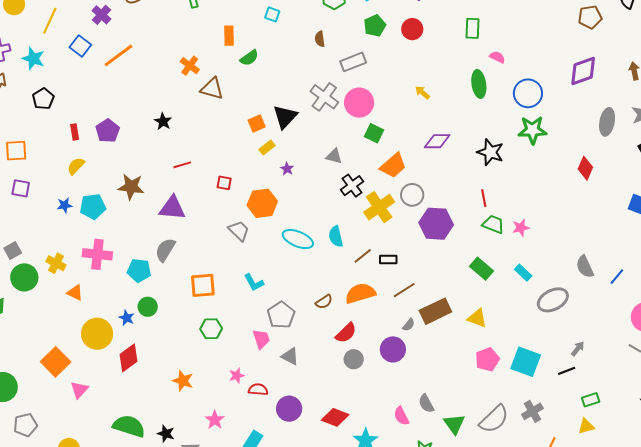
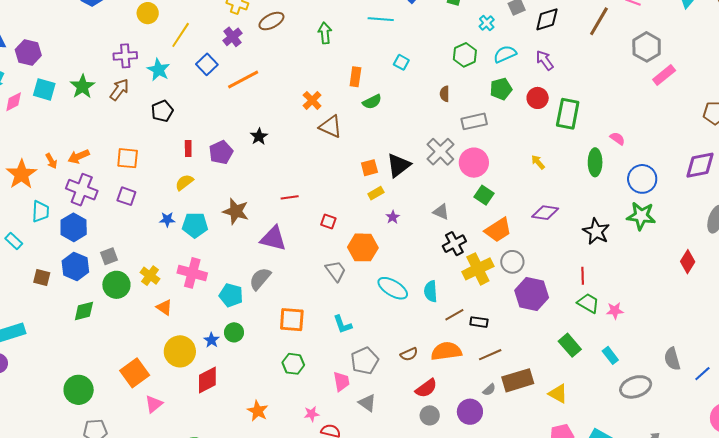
green rectangle: (472, 28) -> (568, 114), moved, size x1.4
black star: (163, 121) -> (259, 136), moved

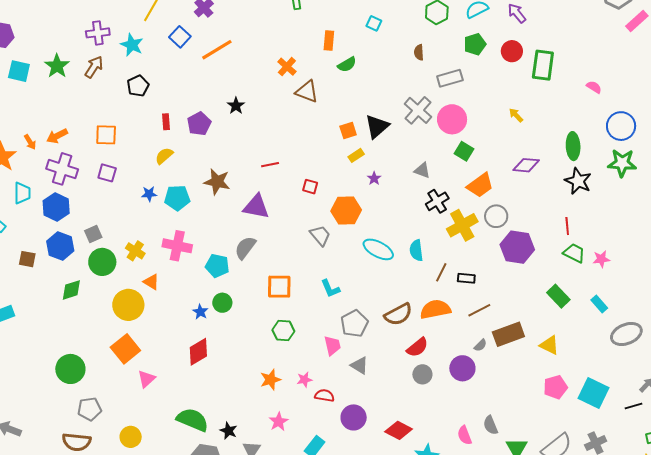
green ellipse: (595, 162) -> (573, 146), moved
brown line: (454, 315) -> (441, 272), turned -30
yellow circle: (180, 351) -> (128, 305), moved
brown semicircle: (409, 354) -> (398, 314), size x1.6
orange star: (258, 411) -> (270, 380), moved, turned 30

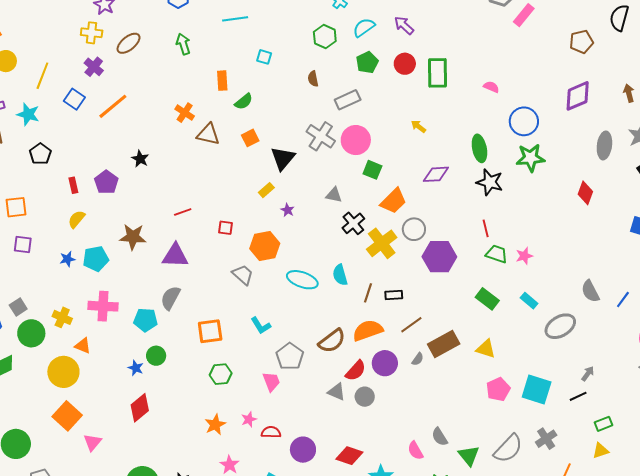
orange square: (348, 130) -> (250, 138), moved
gray triangle: (359, 365) -> (337, 392), moved
purple circle: (462, 368) -> (385, 363), moved

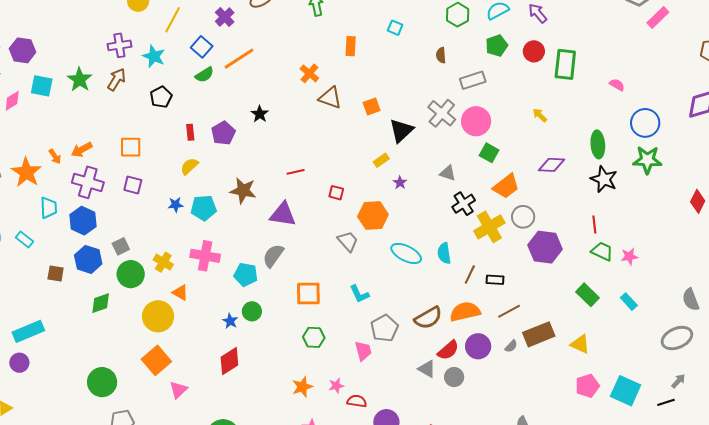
green semicircle: (244, 102) -> (204, 75), moved
gray ellipse: (560, 326) -> (677, 338), moved

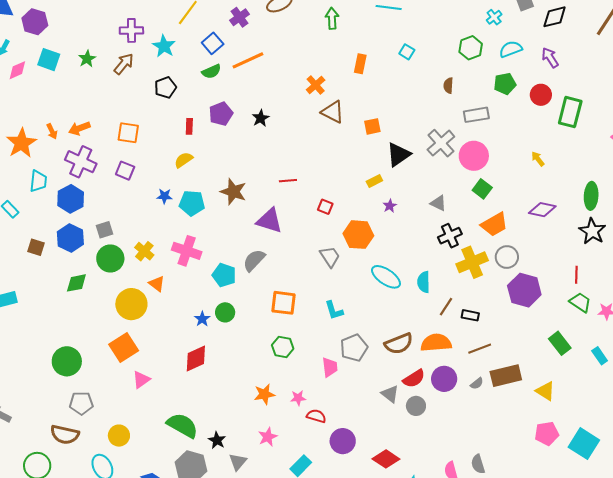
green star: (80, 80) -> (87, 59), size x0.7
purple pentagon: (223, 133) -> (221, 114), moved

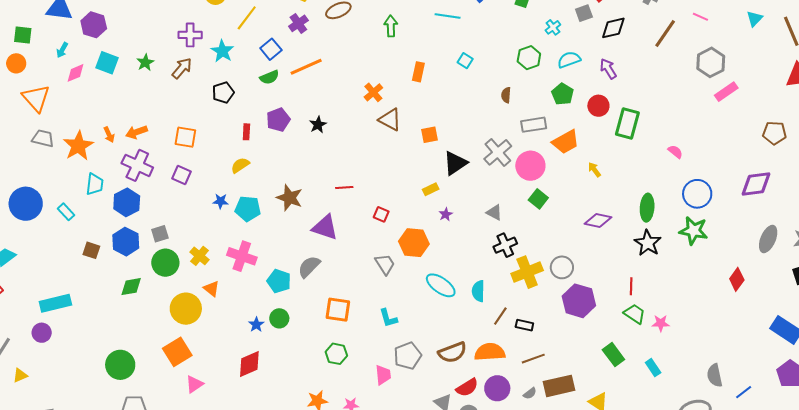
green pentagon: (505, 84) -> (563, 94), turned -30
orange trapezoid: (494, 224) -> (566, 142), moved

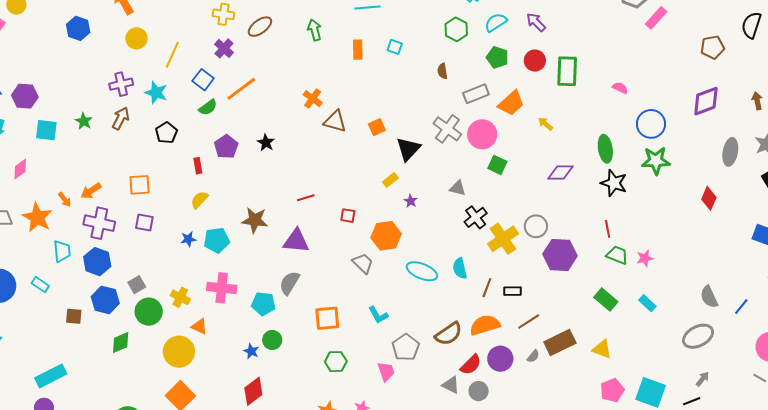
orange rectangle: (418, 72) -> (358, 50), moved
pink diamond: (75, 73) -> (20, 169), moved

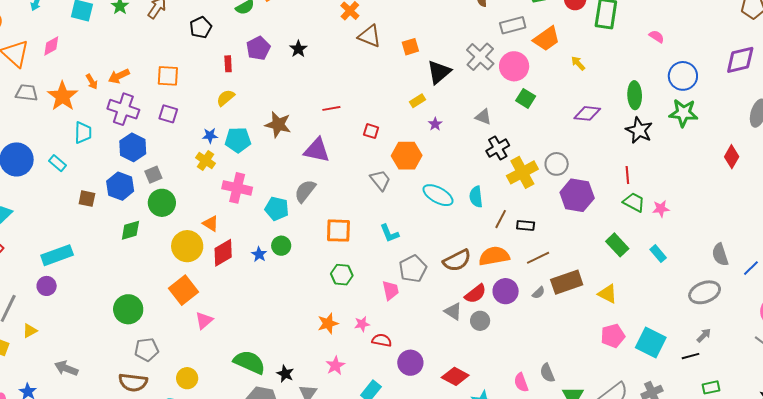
blue hexagon: (97, 262) -> (133, 147), moved
yellow cross: (180, 297) -> (206, 160), moved
red diamond: (253, 391) -> (223, 253), moved

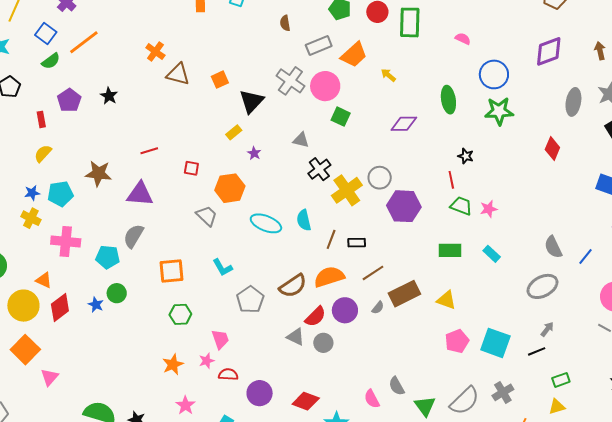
black star: (639, 130) -> (466, 156), moved, size x0.6
green rectangle: (617, 245) -> (450, 250), turned -40
pink trapezoid: (391, 290) -> (220, 339), moved

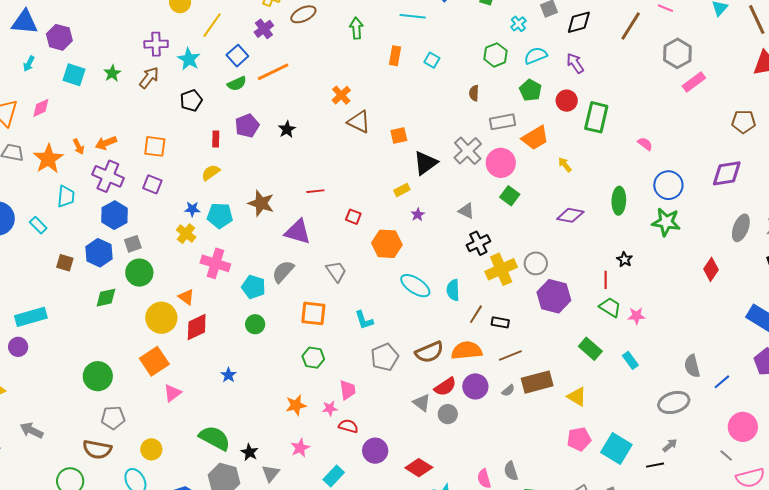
gray trapezoid: (207, 216) -> (336, 271), moved
green rectangle: (450, 250) -> (590, 349), turned 30
blue star: (96, 305) -> (228, 375), moved

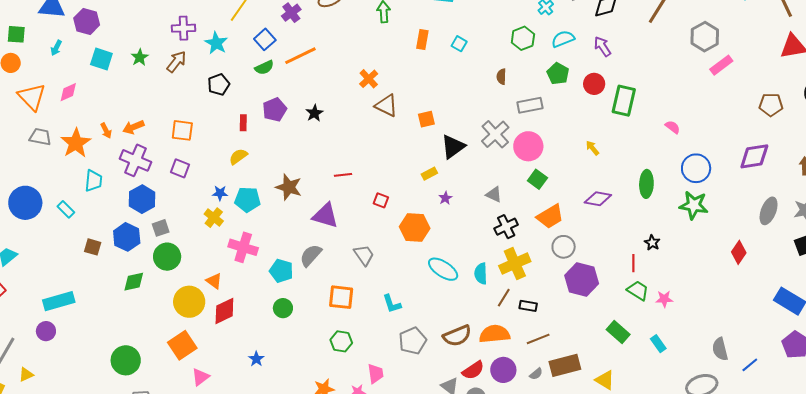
orange trapezoid: (535, 138) -> (550, 216), moved
yellow cross: (501, 269) -> (515, 264), moved

